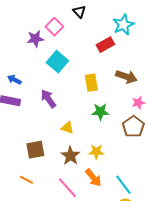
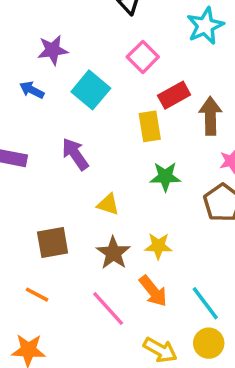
pink square: (54, 27) -> (143, 57), moved
red rectangle: (105, 45) -> (174, 95), moved
brown arrow: (126, 77) -> (210, 116), turned -110
blue arrow: (14, 80) -> (32, 90), moved

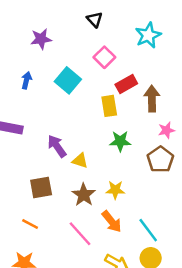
purple star: (53, 50) -> (41, 39), moved
blue arrow: (32, 90) -> (26, 80), turned 77
purple arrow: (75, 154) -> (57, 146), moved

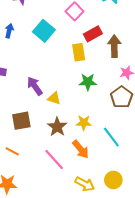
cyan line: (148, 230) -> (111, 137), moved

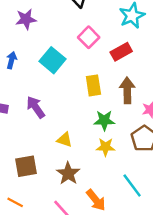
red rectangle: (93, 34) -> (121, 52), moved
brown arrow: (114, 46) -> (127, 90), moved
purple arrow: (35, 86) -> (36, 107), moved
yellow star: (84, 123) -> (106, 147), moved

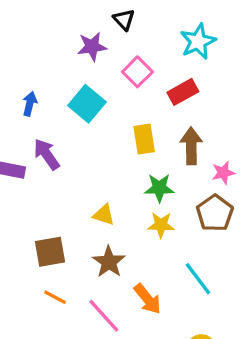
purple star: (26, 19) -> (92, 47), moved
purple arrow: (36, 107) -> (47, 154), moved
orange line: (15, 202) -> (55, 297), moved

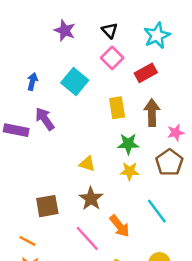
black triangle: (124, 20) -> (110, 30), moved
purple star: (92, 47) -> (65, 30), moved, turned 30
brown square: (50, 252) -> (47, 206), moved
orange line: (55, 297) -> (27, 241), moved

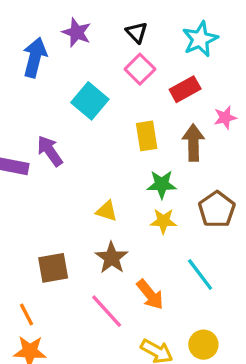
blue arrow: (32, 82) -> (35, 57), moved, size x1.6
pink star: (176, 133) -> (225, 118), moved
orange line: (27, 241) -> (26, 315), turned 35

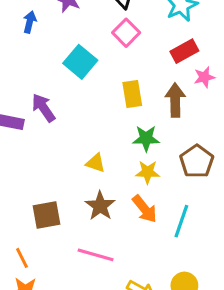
blue arrow: (35, 57) -> (30, 22), size x0.6
red rectangle: (185, 89) -> (184, 51), moved
cyan line: (200, 274) -> (181, 221), turned 56
orange arrow: (150, 295) -> (145, 209), moved
pink line: (107, 311) -> (96, 255), turned -32

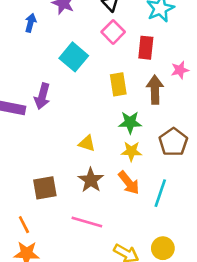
red rectangle: (184, 51) -> (146, 48), moved, turned -55
purple arrow: (43, 108) -> (42, 96), turned -130

